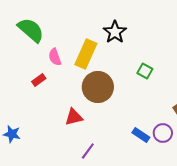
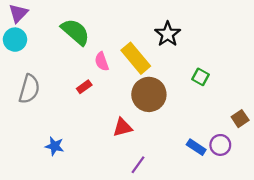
yellow rectangle: (86, 54) -> (136, 58), turned -64

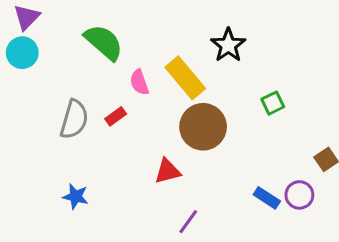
green square: (201, 77) -> (273, 103), turned 35
gray semicircle: (29, 89) -> (74, 119), moved

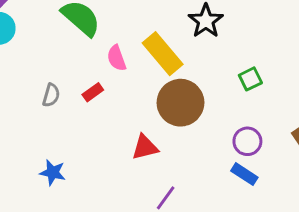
gray semicircle: (74, 119) -> (51, 95), size x0.6
purple circle: (299, 195) -> (247, 141), moved

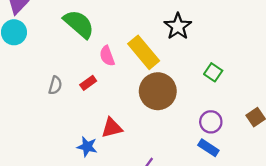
green square: (250, 79) -> (213, 72), turned -30
red triangle: (145, 147) -> (112, 128), moved
blue star: (53, 173) -> (87, 147), moved

